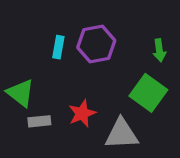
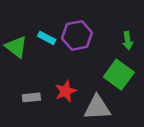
cyan rectangle: (58, 47) -> (47, 38), turned -72
green triangle: (21, 93) -> (16, 47), moved

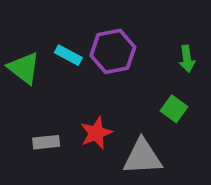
green square: (119, 75) -> (174, 109), size x0.6

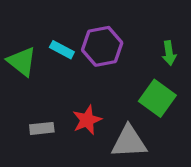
green square: (174, 109) -> (157, 98), size x1.5

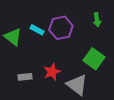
green arrow: (169, 53) -> (97, 20), moved
gray triangle: (129, 142) -> (77, 85), turned 40

